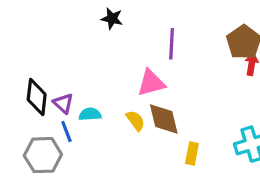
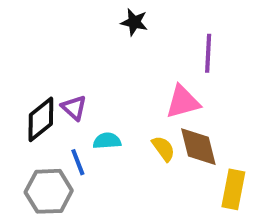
black diamond: (37, 97) -> (41, 119), turned 45
purple triangle: (63, 103) -> (74, 108), moved
yellow rectangle: (192, 154) -> (233, 189), size x1.4

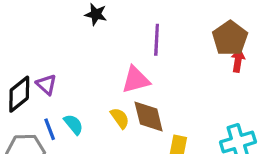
cyan semicircle: (107, 141) -> (73, 124), moved, turned 55

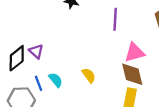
pink triangle: (136, 80) -> (135, 52), moved
brown diamond: (149, 116) -> (132, 74), moved

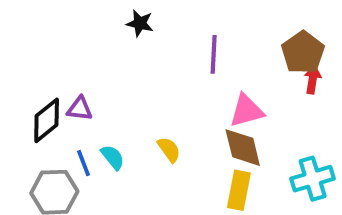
purple triangle: (36, 51) -> (80, 109), turned -35

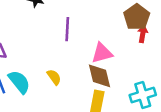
purple line: (214, 54) -> (67, 29), moved
cyan semicircle: (113, 157) -> (19, 82), size x1.5

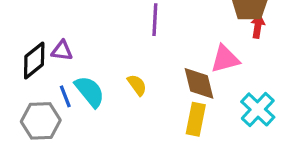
pink triangle: (102, 53) -> (225, 59), moved
cyan cross: (143, 95) -> (258, 109), turned -30

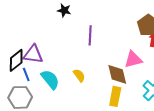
purple triangle: (62, 51) -> (33, 54), size x1.5
blue line: (65, 96) -> (26, 74), moved

